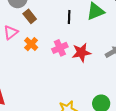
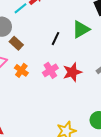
black line: (69, 17) -> (55, 39), turned 32

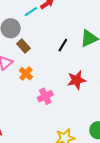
pink cross: (50, 70) -> (45, 96), moved

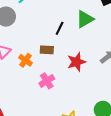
brown rectangle: (23, 46) -> (47, 50), moved, turned -40

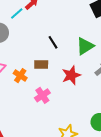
green triangle: (85, 19) -> (85, 46), moved
black line: (60, 28) -> (53, 42), turned -56

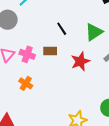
orange cross: (20, 76) -> (26, 83), moved
pink cross: (42, 95) -> (27, 54), moved, turned -35

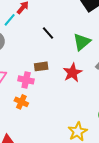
black line: (62, 29) -> (48, 33), moved
pink cross: (27, 54) -> (26, 80), moved

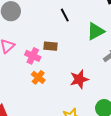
red star: (72, 73) -> (79, 79), moved
orange cross: (21, 102) -> (38, 77), moved

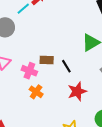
black line: (65, 15) -> (66, 66), moved

